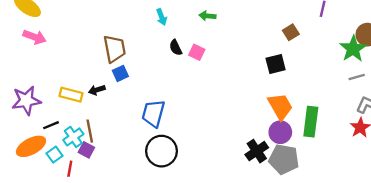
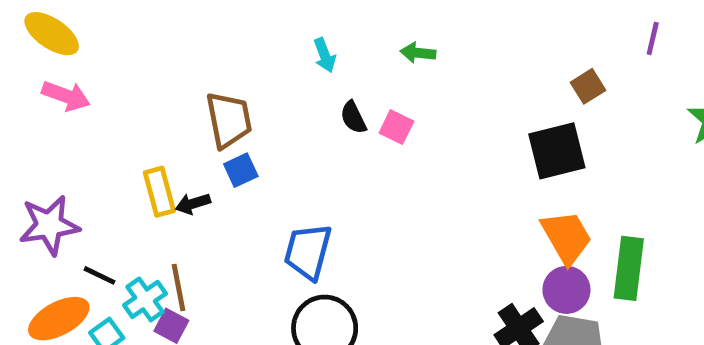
black square: (276, 64) -> (557, 151), size x1.4
yellow rectangle: (71, 95) -> (159, 192), moved, turned 60
black line: (51, 125) -> (100, 275), turned 49

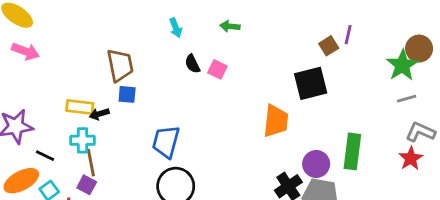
purple line: (653, 38) -> (348, 35), moved
blue square: (241, 170) -> (127, 94), turned 30
yellow rectangle: (159, 192) -> (80, 107), turned -68
orange trapezoid: (566, 237) -> (276, 121), moved, turned 36
cyan cross: (145, 299) -> (83, 140), moved, turned 35

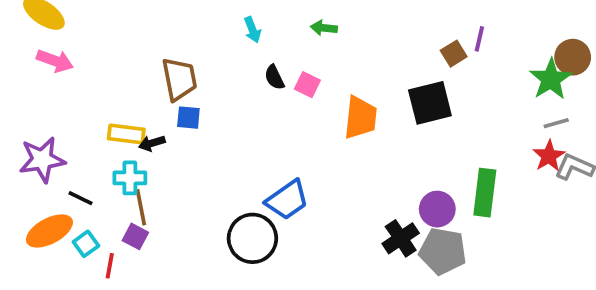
orange trapezoid: (276, 121) -> (360, 118), moved
blue trapezoid: (166, 142) -> (287, 200), moved, turned -140
red star: (411, 158) -> (549, 156), moved

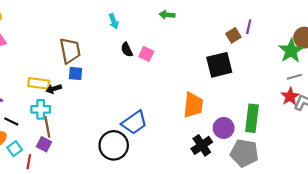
green arrow: (324, 28) -> (167, 15), moved
orange trapezoid: (360, 118) -> (193, 105), moved
gray pentagon: (443, 251) -> (244, 153), moved

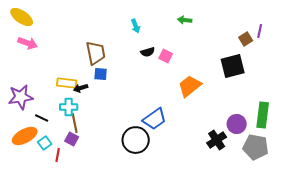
black semicircle: (127, 50) -> (148, 52), turned -80
orange trapezoid: (193, 105) -> (190, 86), moved, turned -135

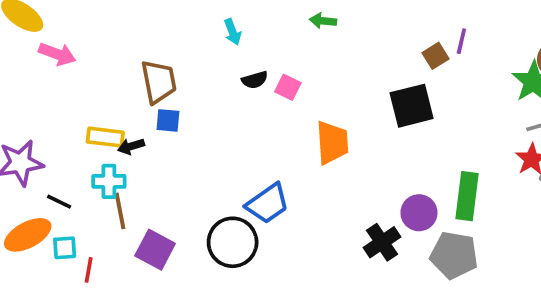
pink arrow: (28, 43) -> (57, 54), moved
orange trapezoid: (190, 86) -> (332, 143), turned 125
purple square: (72, 139) -> (155, 250), moved, size x1.5
cyan square: (45, 143) -> (65, 248), turned 32

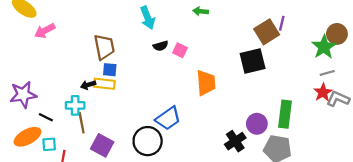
cyan arrow: (233, 32) -> (148, 18), size x1.5
pink arrow: (57, 54) -> (45, 31), turned 132
brown square: (436, 56) -> (267, 32), size x1.6
yellow rectangle: (105, 137) -> (104, 84), moved

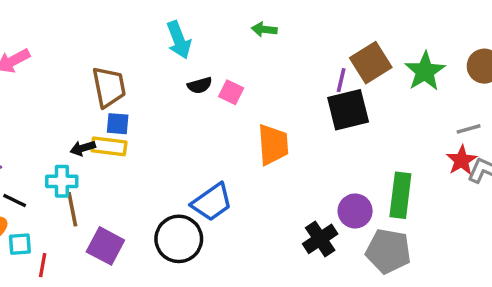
purple line: (282, 23) -> (341, 80), moved
green star: (324, 47) -> (425, 71), moved

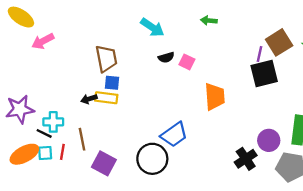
cyan arrow: (179, 40) -> (152, 27), turned -35
cyan cross: (62, 181) -> (53, 122), moved
cyan square: (20, 244) -> (45, 153), moved
red line: (43, 265) -> (62, 152), moved

